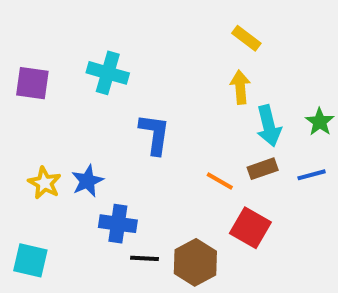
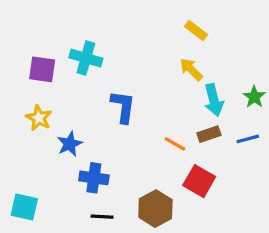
purple square: (32, 83) -> (42, 69), moved
yellow arrow: (240, 87) -> (191, 69), turned -40
yellow star: (45, 183) -> (39, 118), moved
black line: (144, 258) -> (102, 217), moved

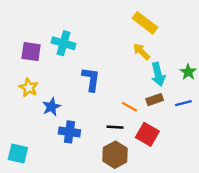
yellow rectangle: (196, 30) -> (145, 23), size x1.5
black line: (102, 217) -> (115, 127), moved

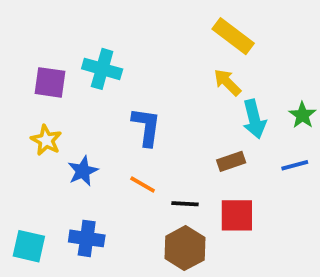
brown rectangle: (155, 100) -> (231, 161), moved
orange line: (129, 107) -> (143, 185), moved
blue cross: (69, 132) -> (87, 238), moved
red square: (147, 134) -> (237, 215), turned -30

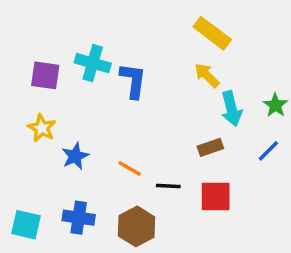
blue L-shape: (146, 127) -> (133, 81), moved
blue line: (295, 165) -> (268, 151), turned -30
brown hexagon: (185, 248) -> (137, 226), moved

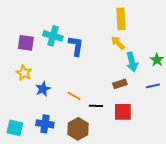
yellow rectangle: (212, 33) -> (121, 19), turned 50
blue line: (268, 151) -> (153, 86), turned 32

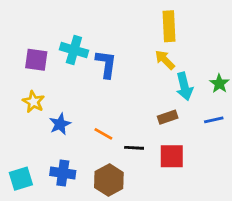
cyan square: (15, 128) -> (21, 179), turned -30

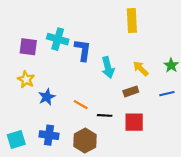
yellow arrow: (165, 60) -> (141, 69), moved
cyan arrow: (184, 86) -> (108, 67), moved

